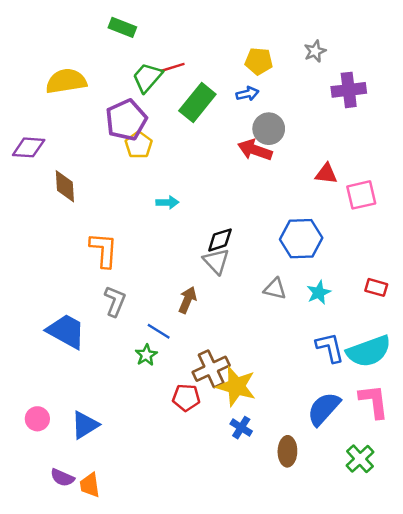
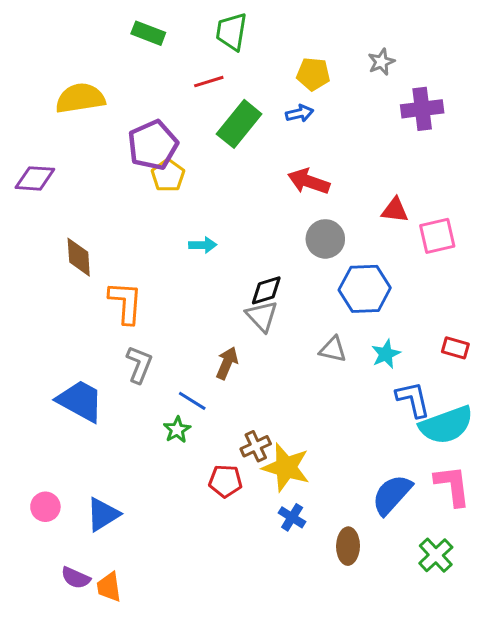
green trapezoid: (147, 77) -> (232, 32), moved, turned -32
gray circle: (269, 129) -> (325, 239), moved
brown diamond: (65, 186) -> (79, 257), moved
blue L-shape: (330, 348) -> (413, 399), moved
brown cross: (211, 369) -> (256, 446), size x0.7

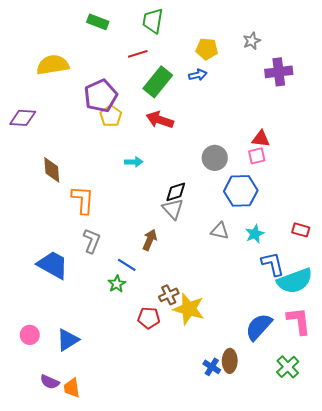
red arrow: (309, 181) -> (160, 120), moved
pink square: (437, 236) -> (257, 156), moved, size x0.7
blue cross: (292, 517) -> (212, 367), moved

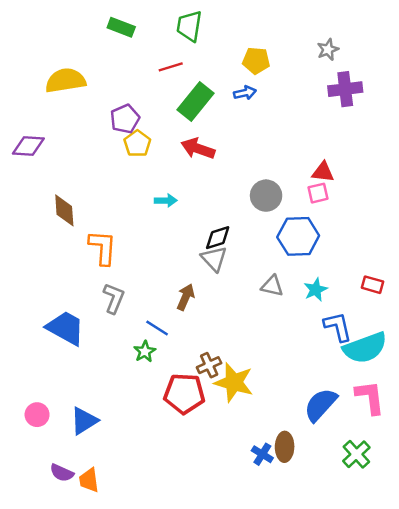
gray star: (252, 41) -> (328, 50), moved
purple pentagon: (101, 96) -> (125, 119), size x0.7
red pentagon: (149, 318) -> (184, 394), size x1.5

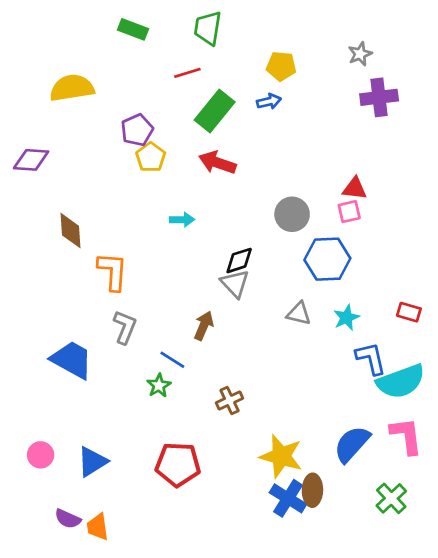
yellow star: (234, 382) -> (281, 456), moved
red pentagon: (184, 394) -> (178, 464), moved
blue cross: (262, 454) -> (288, 498), size x1.5

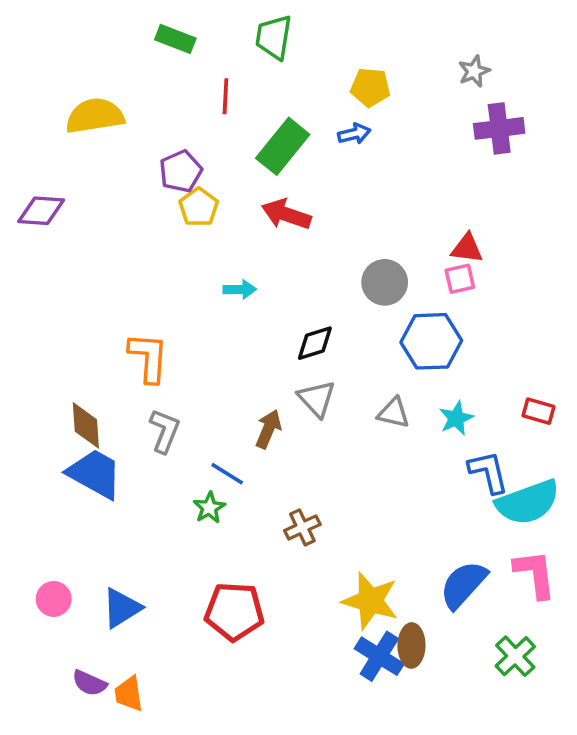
red line: (187, 73) -> (225, 96), moved, turned -70
brown diamond: (70, 231) -> (86, 425), moved
gray triangle: (235, 284) -> (317, 399), moved

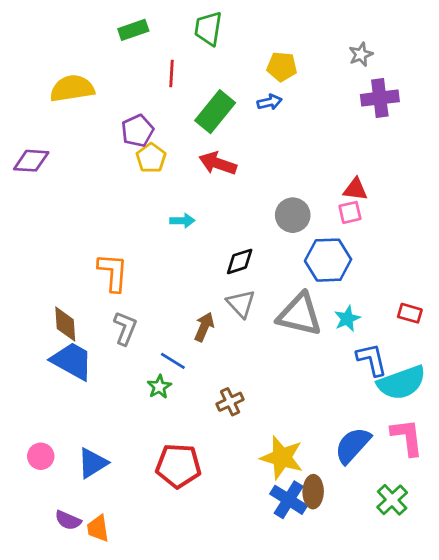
green rectangle: (175, 39) -> (133, 30), turned -40
gray triangle: (394, 413) -> (300, 315), size x1.8

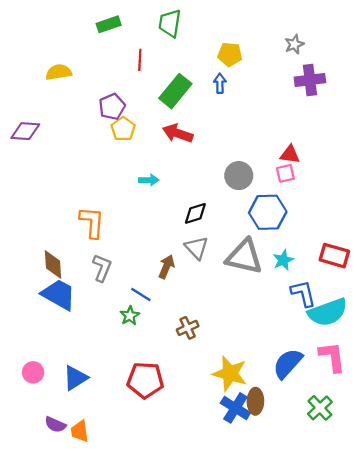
yellow semicircle: (72, 88) -> (59, 72), size x0.7
blue arrow: (270, 102) -> (220, 83), turned -78
red rectangle: (410, 313) -> (334, 256), size x1.5

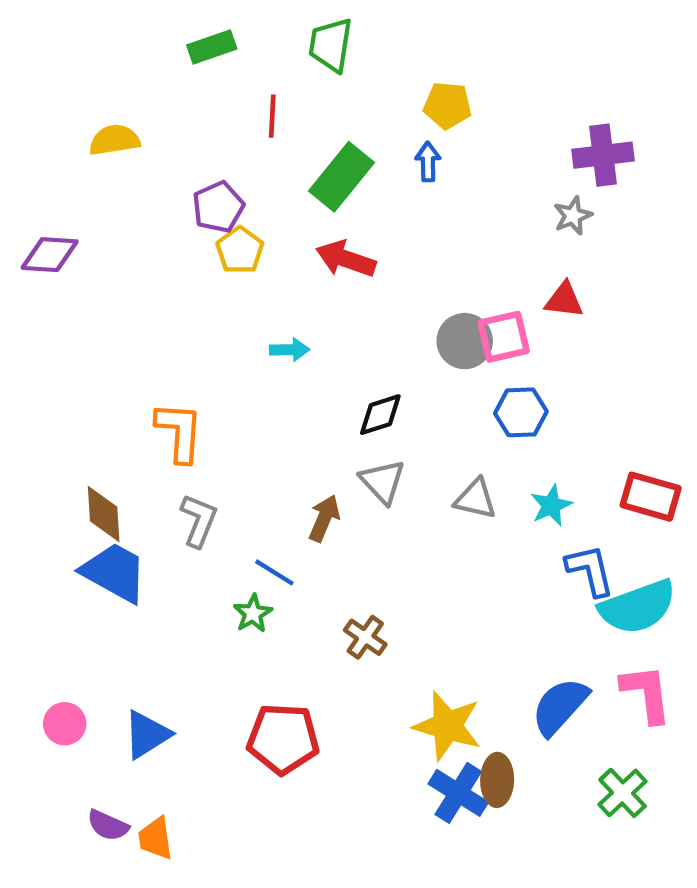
gray star: (294, 44) -> (573, 216), moved
pink square: (285, 173) -> (504, 337), moved, size x1.4
blue hexagon: (268, 212) -> (521, 412), size x0.7
gray triangle: (244, 257) -> (475, 499), size x0.6
brown cross: (188, 328) -> (365, 637), turned -30

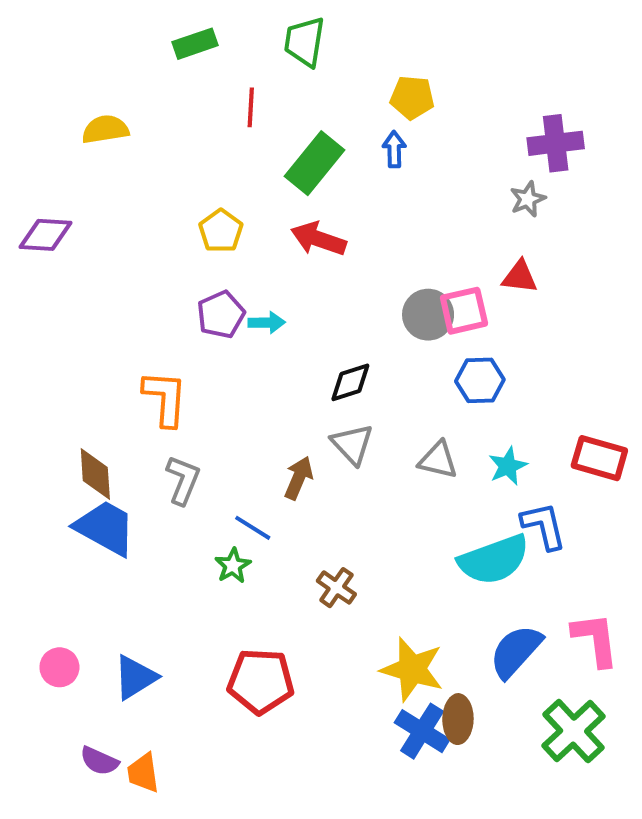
purple pentagon: (218, 207) -> (221, 315), moved
cyan semicircle: (638, 607) -> (494, 560), moved
green cross: (623, 793) -> (574, 731), size x1.4

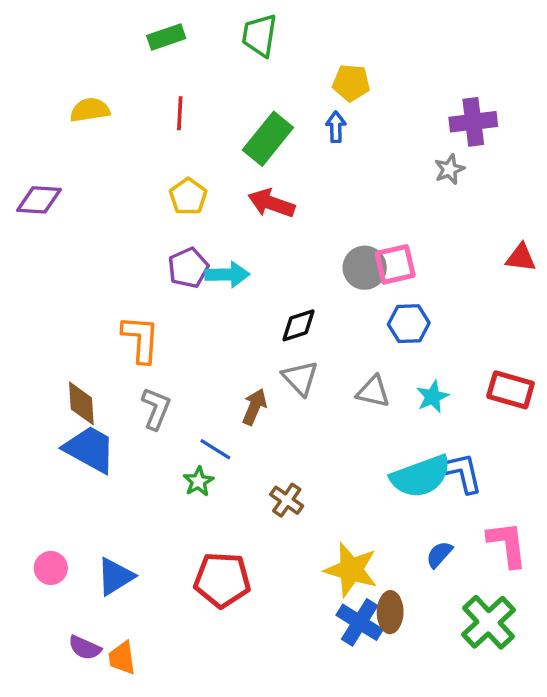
red line: (251, 107) -> (180, 113), moved
red triangle: (520, 277) -> (521, 258), moved
cyan arrow: (267, 323) -> (227, 274), size x1.4
blue L-shape: (544, 526) -> (463, 473), moved
blue semicircle: (516, 651) -> (439, 554), size x0.6

